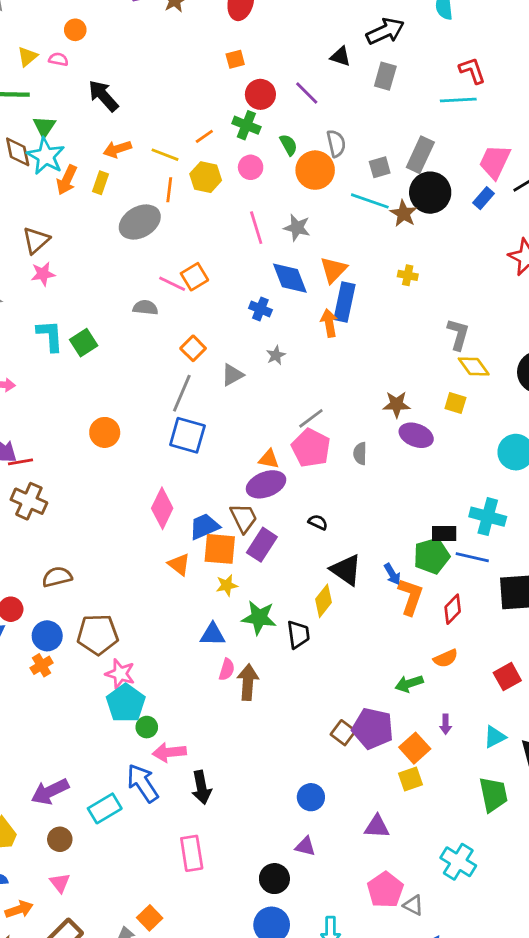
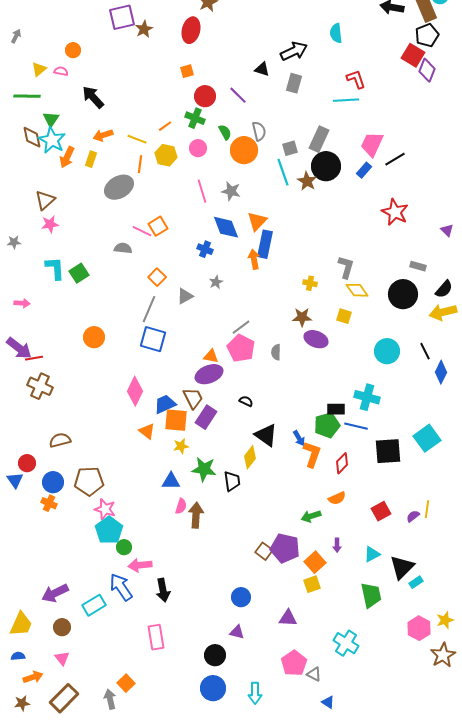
cyan line: (370, 201) -> (283, 172), turned 52
yellow cross: (408, 275) -> (310, 283), moved
orange cross: (42, 665) -> (49, 503), turned -35

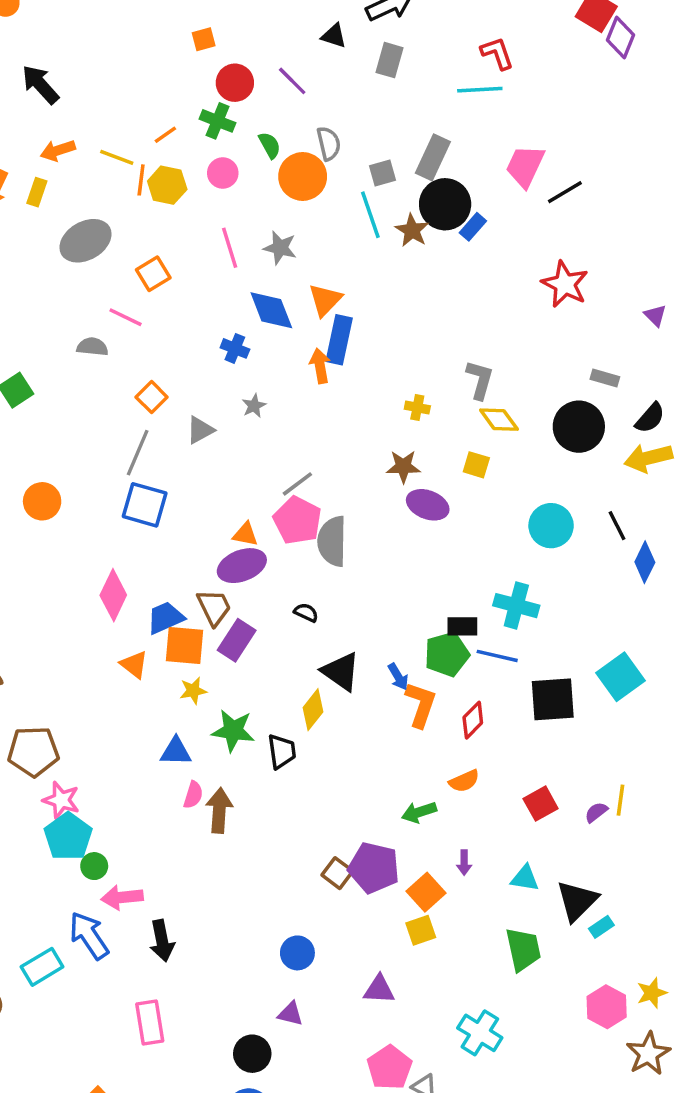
orange line: (140, 164) -> (141, 180), moved
blue rectangle: (364, 170) -> (473, 227), moved
orange square: (158, 226) -> (153, 274), moved
gray semicircle: (276, 352) -> (332, 541), moved, size x1.8
cyan triangle: (372, 554) -> (525, 878), turned 36

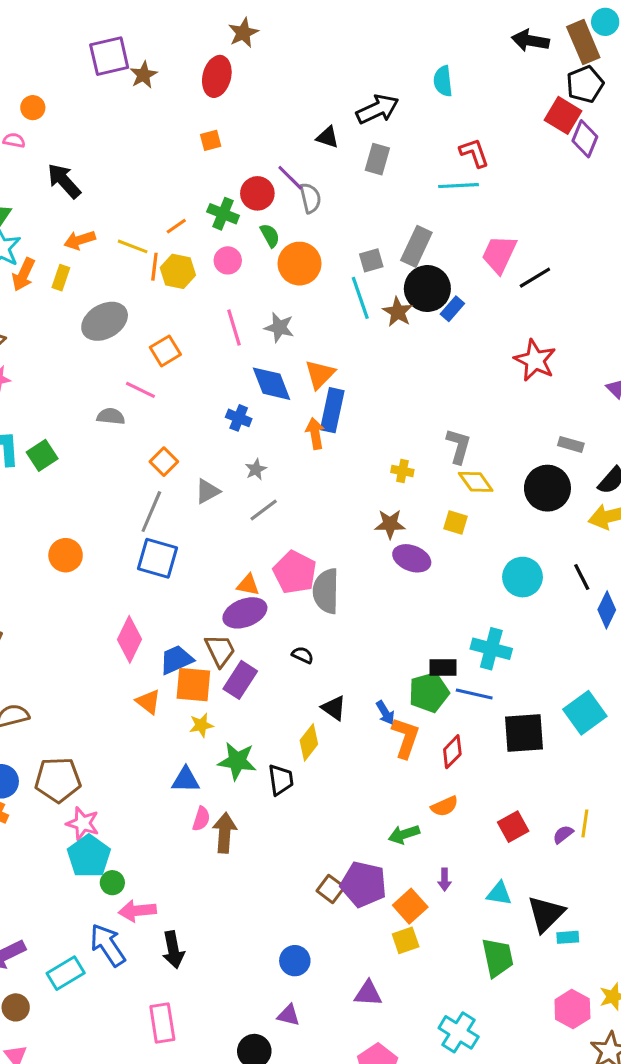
red circle: (235, 83) -> (257, 193), moved
gray semicircle: (329, 143) -> (310, 198), moved
gray line: (297, 484) -> (264, 510), moved
black triangle: (341, 672) -> (334, 708), size x0.7
cyan rectangle: (601, 927) -> (568, 937), turned 30

